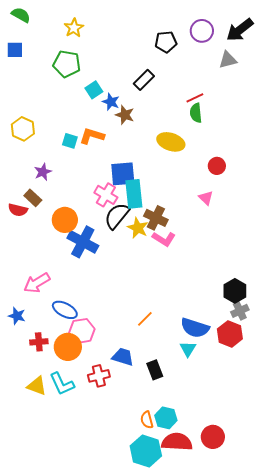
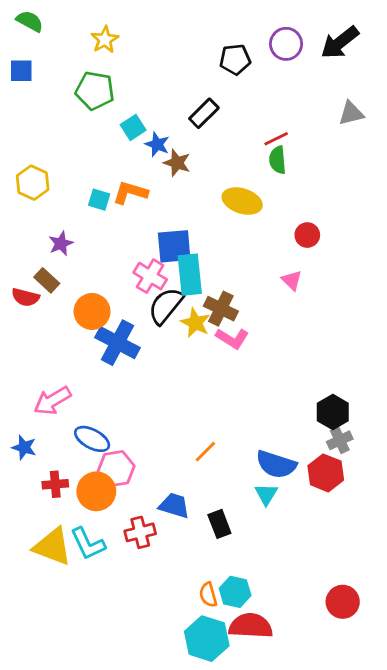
gray triangle: (228, 60) -> (351, 113), moved
yellow triangle: (37, 386) -> (52, 547), size x1.4
red circle: (213, 437) -> (343, 602), moved

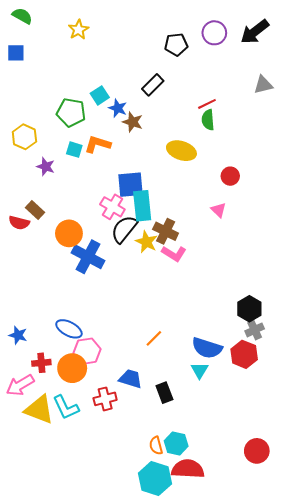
green pentagon: (95, 91) -> (71, 112), moved
purple star: (61, 244) -> (46, 167), moved, turned -30
pink arrow: (52, 401) -> (20, 385), moved

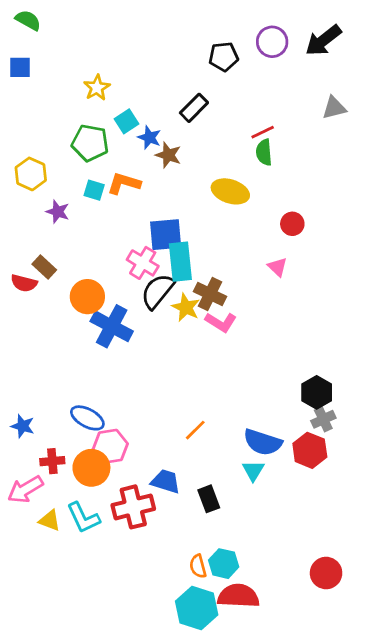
yellow star: (79, 30) -> (97, 88), moved
red cross: (105, 399) -> (133, 507), size x1.4
yellow triangle: (39, 410) -> (50, 520), size x0.6

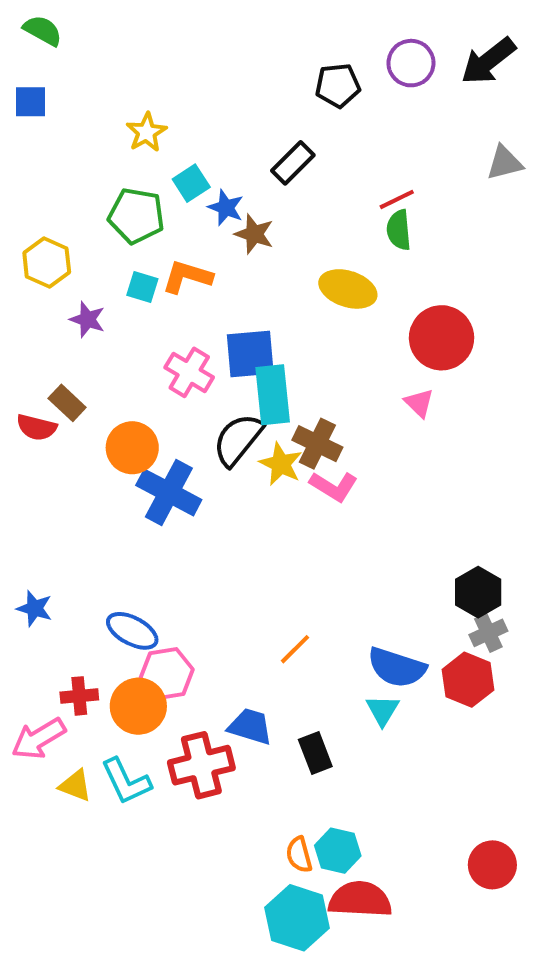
red circle: (292, 224) -> (442, 338), size x1.8
pink cross: (143, 263) -> (189, 372), moved
blue star: (23, 426) -> (35, 608), moved

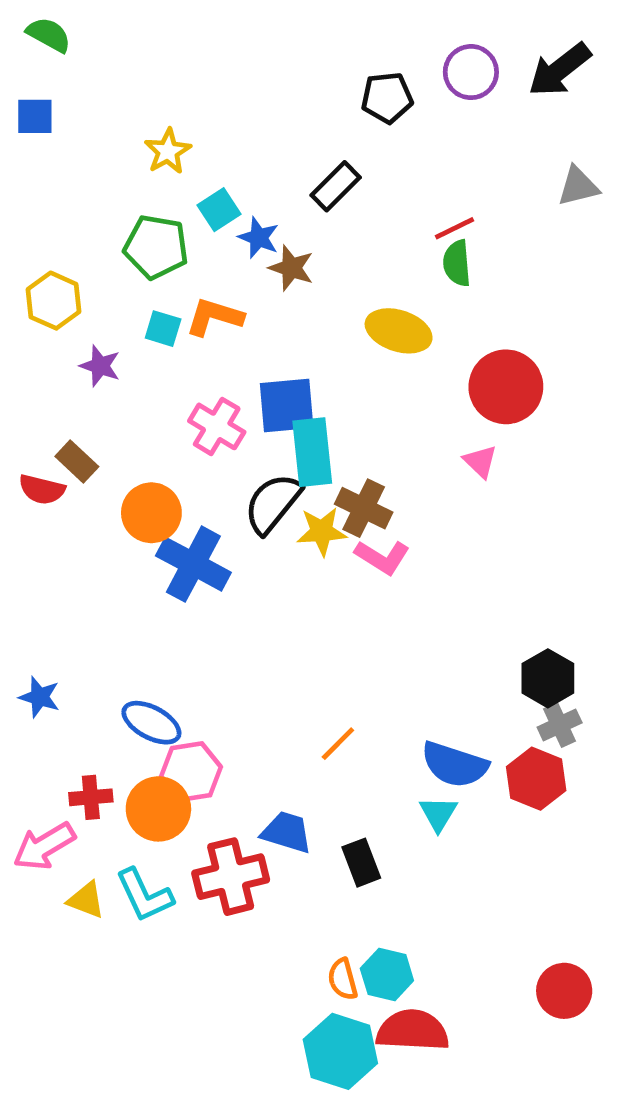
yellow star: (281, 464) -> (322, 531), turned -30

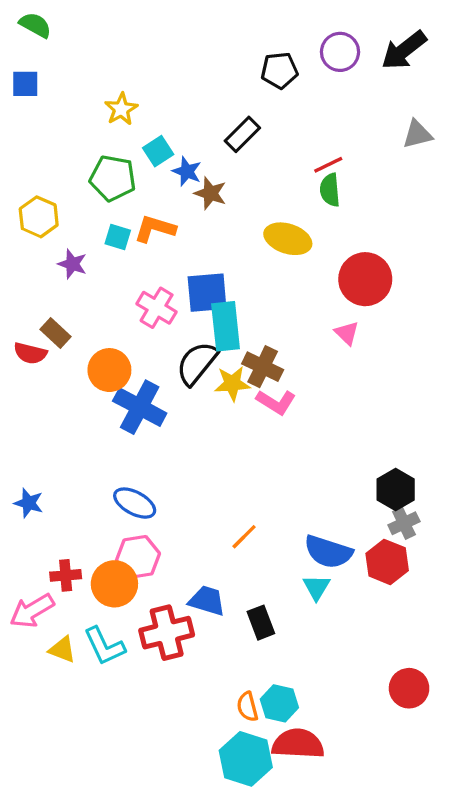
blue ellipse: (151, 723) -> (135, 503), moved
red circle: (564, 991) -> (409, 688), moved

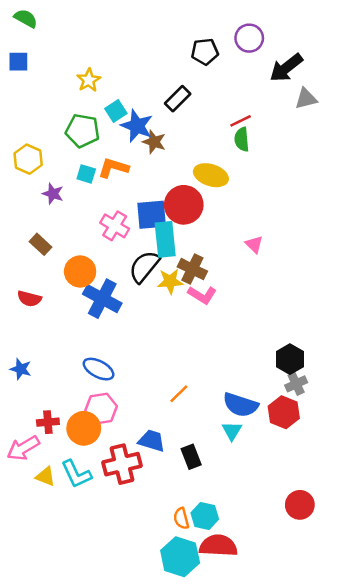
black arrow: (404, 50) -> (286, 68), moved
blue star: (187, 171) -> (137, 126), size x1.5
red circle: (365, 279) -> (184, 205), moved
red semicircle: (30, 353) -> (29, 299), moved

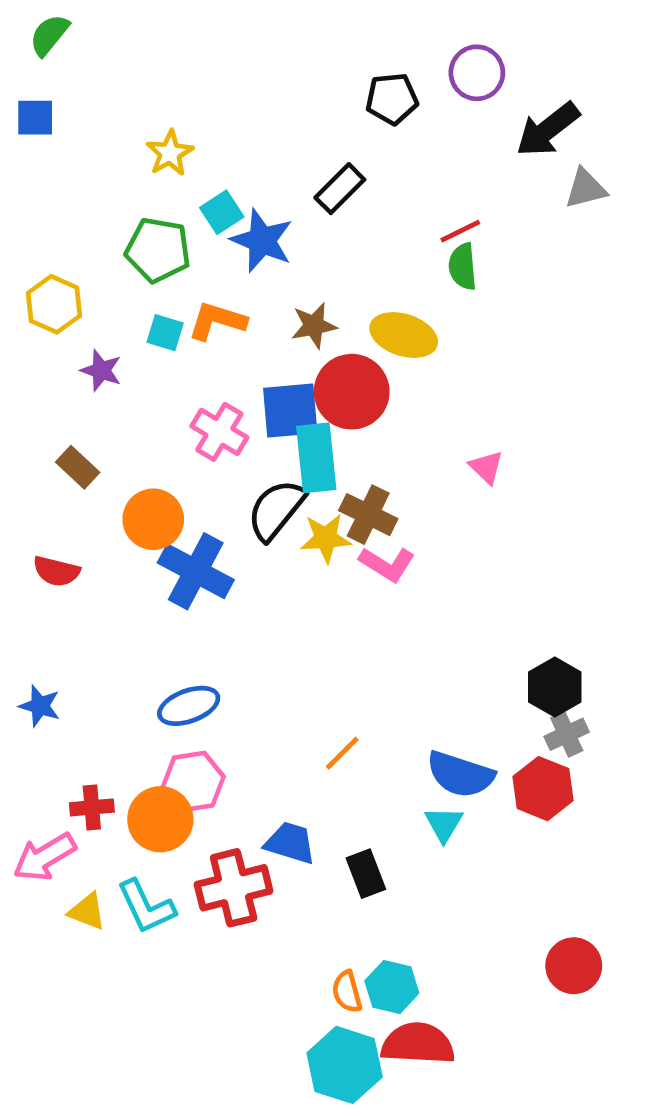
green semicircle: (26, 18) -> (49, 35), turned -80
brown star: (154, 142) -> (314, 326), moved, turned -30
blue ellipse: (99, 369) -> (189, 706), turned -48

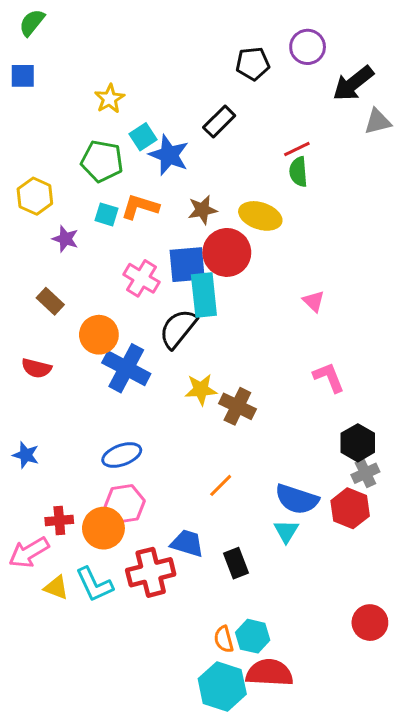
brown cross: (368, 515) -> (237, 406), moved
yellow star: (326, 538) -> (201, 390), moved
pink L-shape: (387, 564) -> (329, 377), moved, turned -144

